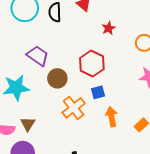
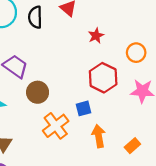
red hexagon: (92, 64) -> (103, 78), moved

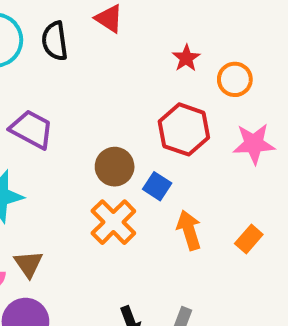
red star: (96, 36) -> (186, 58), moved
brown circle: (38, 92) -> (115, 167), moved
blue square: (83, 108) -> (157, 186), turned -35

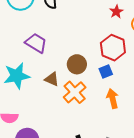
blue square: (157, 186) -> (106, 72), moved, turned 32
brown triangle: (28, 264) -> (52, 79), moved, turned -35

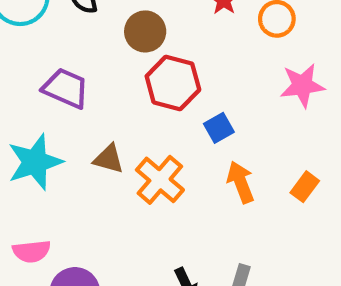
red hexagon: (113, 48) -> (173, 83), moved
brown circle: (77, 64) -> (145, 31), moved

